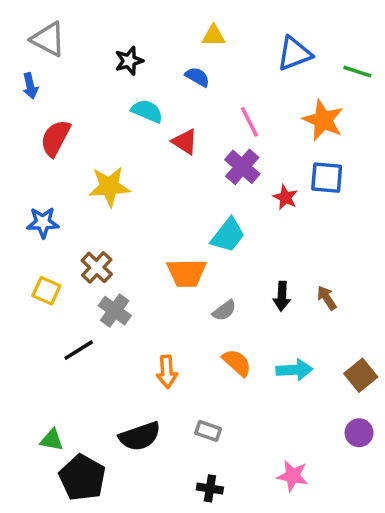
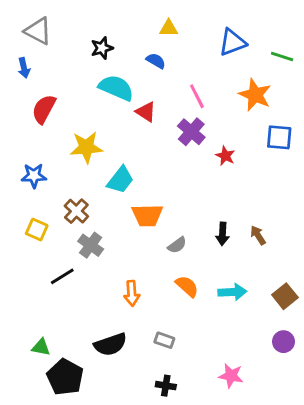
cyan semicircle: (147, 111) -> (116, 88), size x1.4
blue square: (327, 178) -> (279, 137), moved
cyan trapezoid: (228, 235) -> (120, 180), moved

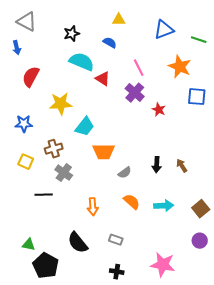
brown cross: (76, 211) -> (54, 149), turned 30
black line: (62, 276) -> (44, 195), turned 30
black semicircle: (110, 344) -> (78, 243), turned 70
pink star: (231, 376) -> (163, 265), size x1.4

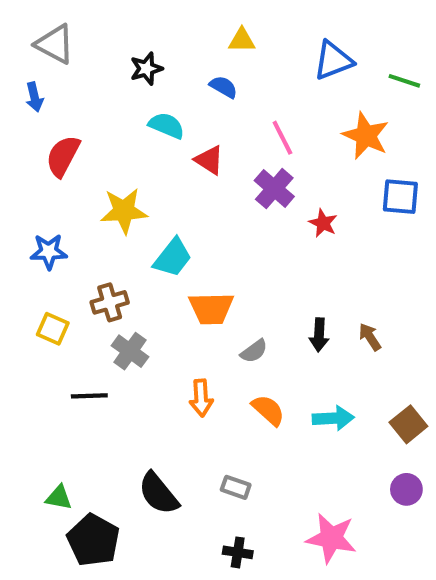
cyan semicircle: (82, 62) -> (167, 126), size x0.7
orange arrow: (93, 207) -> (201, 398), moved

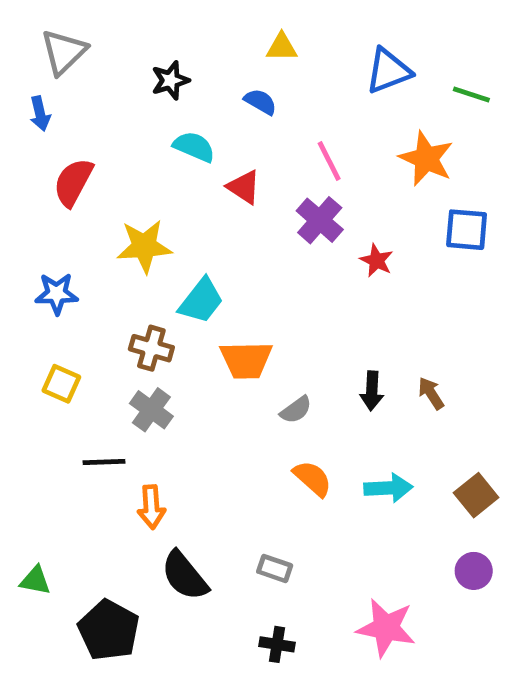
gray triangle: (55, 44) -> (64, 52), turned 48
brown cross: (110, 302) -> (151, 348), moved, turned 33
orange arrow: (201, 398) -> (151, 507), moved
green triangle: (59, 497) -> (35, 580), moved

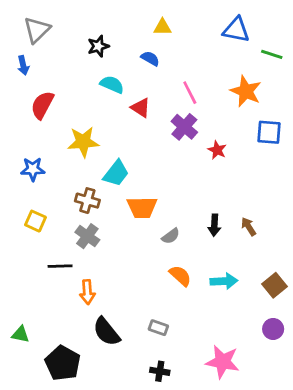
blue triangle: (388, 71) -> (236, 30), moved, turned 32

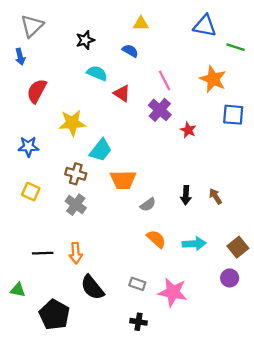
black line: (60, 266) -> (43, 253), moved
purple circle: (273, 329) -> (230, 278), moved
pink star: (223, 362) -> (173, 292), moved

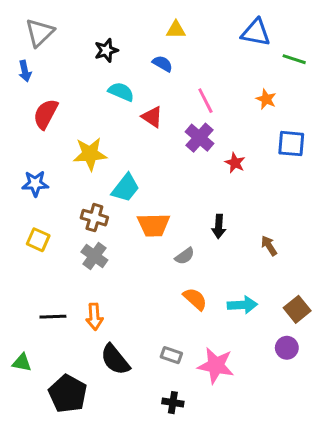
orange star: (213, 79) -> (266, 99), size x0.6
black arrow: (186, 195) -> (219, 226), moved

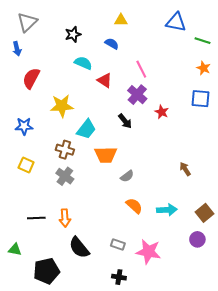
orange star: (266, 99) -> (204, 68), moved
black arrow: (219, 226) -> (125, 121), moved, turned -42
black pentagon: (68, 394) -> (46, 271), turned 30

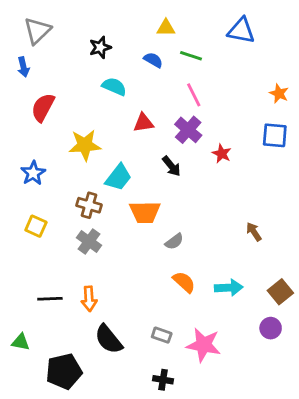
green line: (202, 41) -> (191, 56), moved
red triangle: (105, 80) -> (143, 123), moved, turned -42
blue star: (24, 126) -> (33, 173), turned -30

